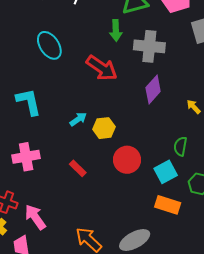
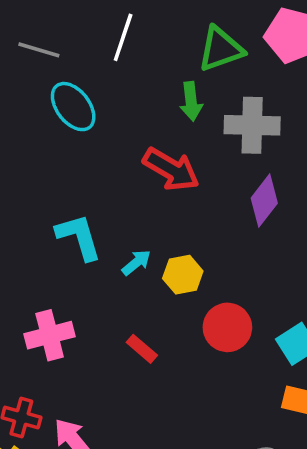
cyan ellipse: (49, 45) -> (73, 107), moved
cyan L-shape: (29, 102) -> (79, 237), moved

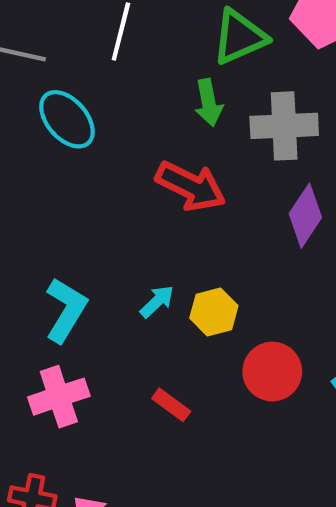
cyan L-shape: (79, 237) -> (66, 310), moved, turned 52

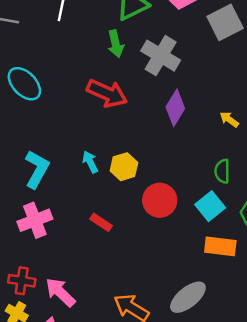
cyan ellipse: (67, 119) -> (24, 84), moved
gray cross: (284, 126) -> (161, 56), turned 36
cyan arrow: (157, 302) -> (90, 162), turned -70

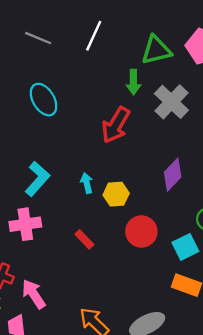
red arrow: (107, 93) -> (116, 125), turned 84
purple diamond: (175, 108) -> (173, 175), moved

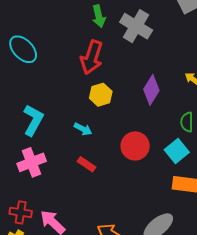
cyan arrow: (87, 183) -> (83, 129), moved, turned 144
yellow hexagon: (116, 194) -> (101, 95), moved

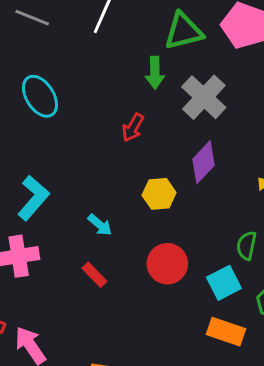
red arrow: (92, 57) -> (133, 128), size x0.6
purple diamond: (151, 90) -> (204, 162), moved
yellow hexagon: (101, 95) -> (159, 194), moved

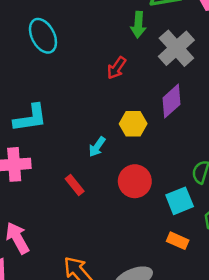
cyan L-shape: (33, 198) -> (30, 118), turned 36
cyan arrow: (100, 225) -> (97, 147), moved, turned 80
orange rectangle: (226, 332) -> (178, 241), size x0.7

